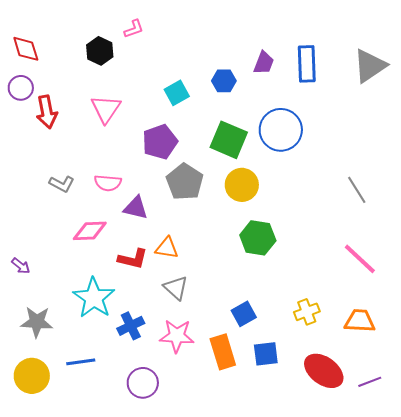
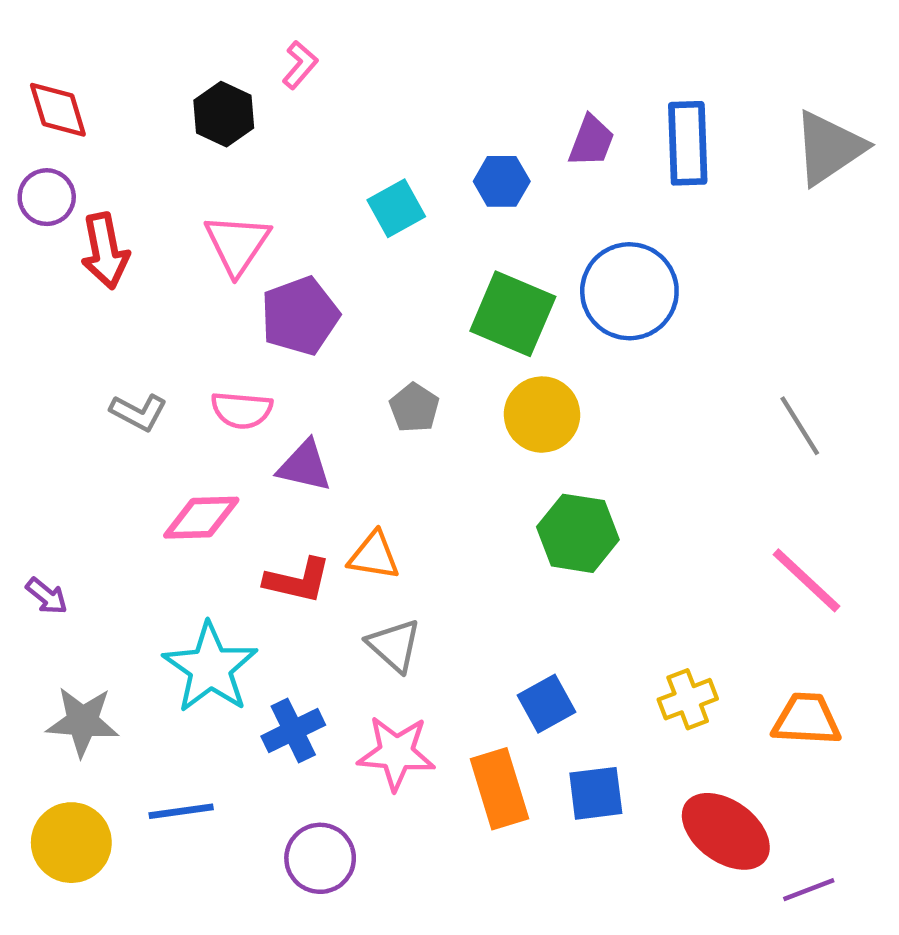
pink L-shape: (134, 29) -> (300, 65), turned -30
purple pentagon: (160, 142) -> (300, 316), moved
gray pentagon: (185, 182) -> (414, 408), size x0.6
purple line: (370, 382) -> (809, 890), moved

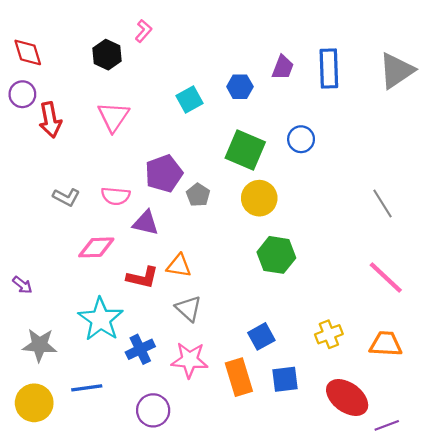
blue circle: (629, 291) -> (301, 139), size x0.6
purple pentagon: (300, 316) -> (164, 174), moved

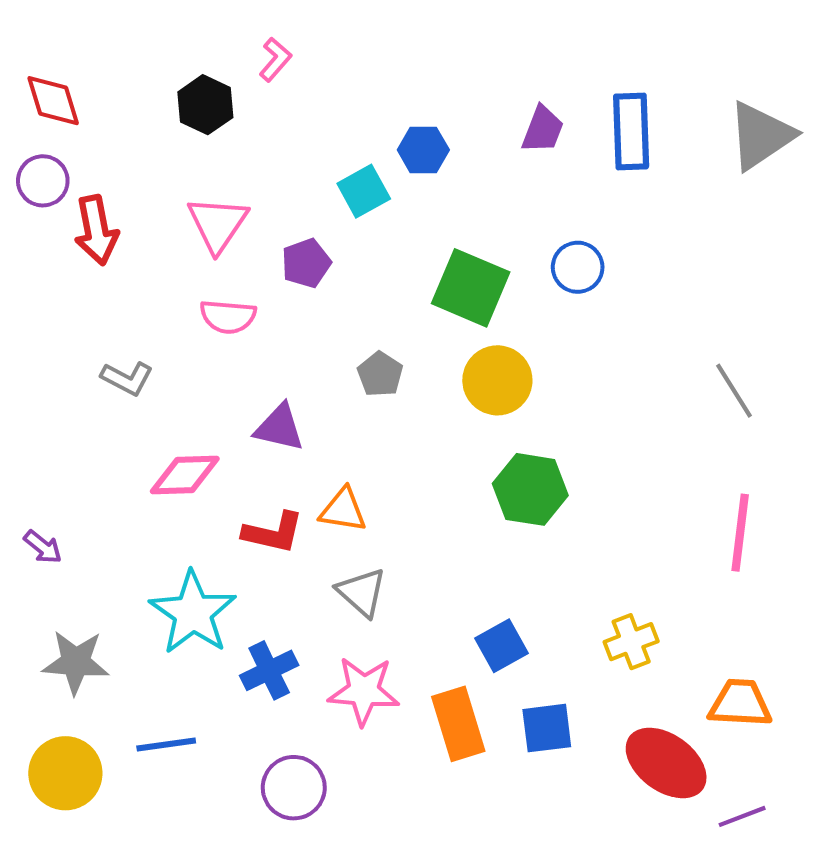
blue hexagon: (240, 87) -> (423, 150), moved
purple pentagon: (164, 174) -> (306, 263), moved, size x0.7
pink semicircle: (116, 196) -> (228, 317), moved
pink line: (386, 277) -> (740, 533), turned 54
orange trapezoid: (386, 344) -> (740, 703), moved

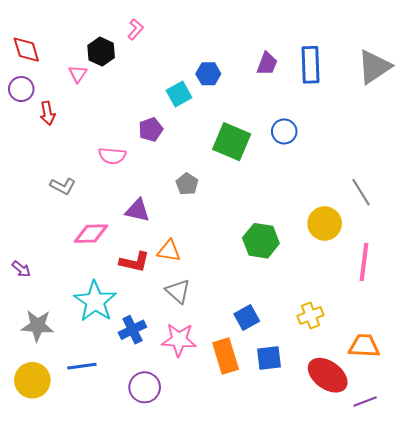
pink triangle: (218, 224) -> (78, 74), moved, size x0.6
red arrow: (96, 230) -> (48, 113), size x0.7
yellow circle: (497, 380) -> (325, 223), moved

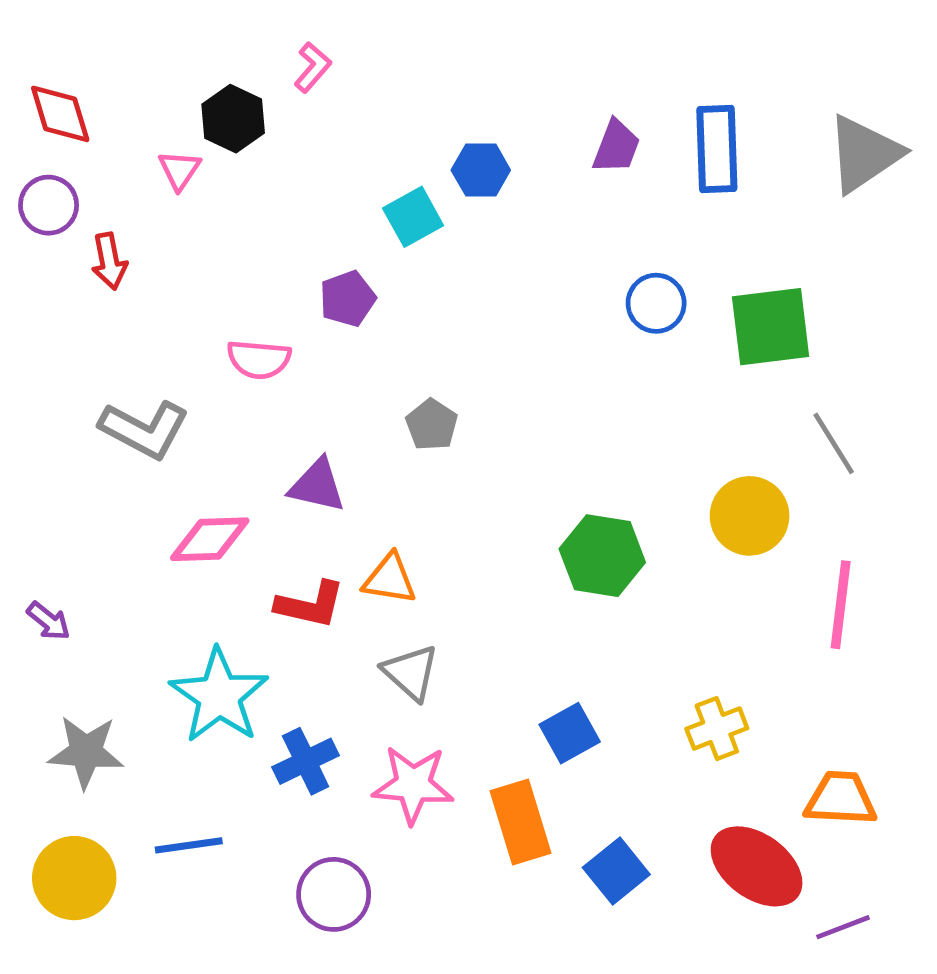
green square: (232, 142) -> (771, 327), moved, turned -30
gray L-shape: (63, 186) -> (144, 429), size x1.5
blue square: (269, 358) -> (616, 871), moved, turned -32

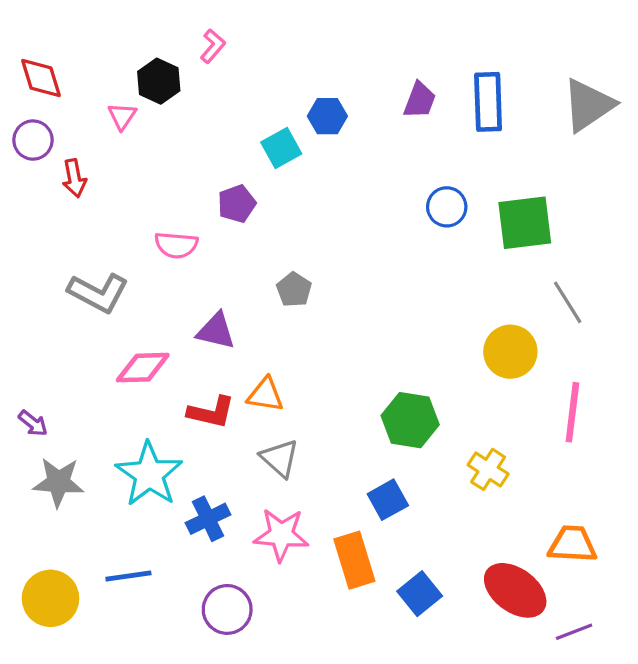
green hexagon: (602, 556) -> (410, 420), moved
yellow cross: (717, 729) -> (488, 469), moved, turned -36
gray star: (86, 752) -> (58, 482), moved

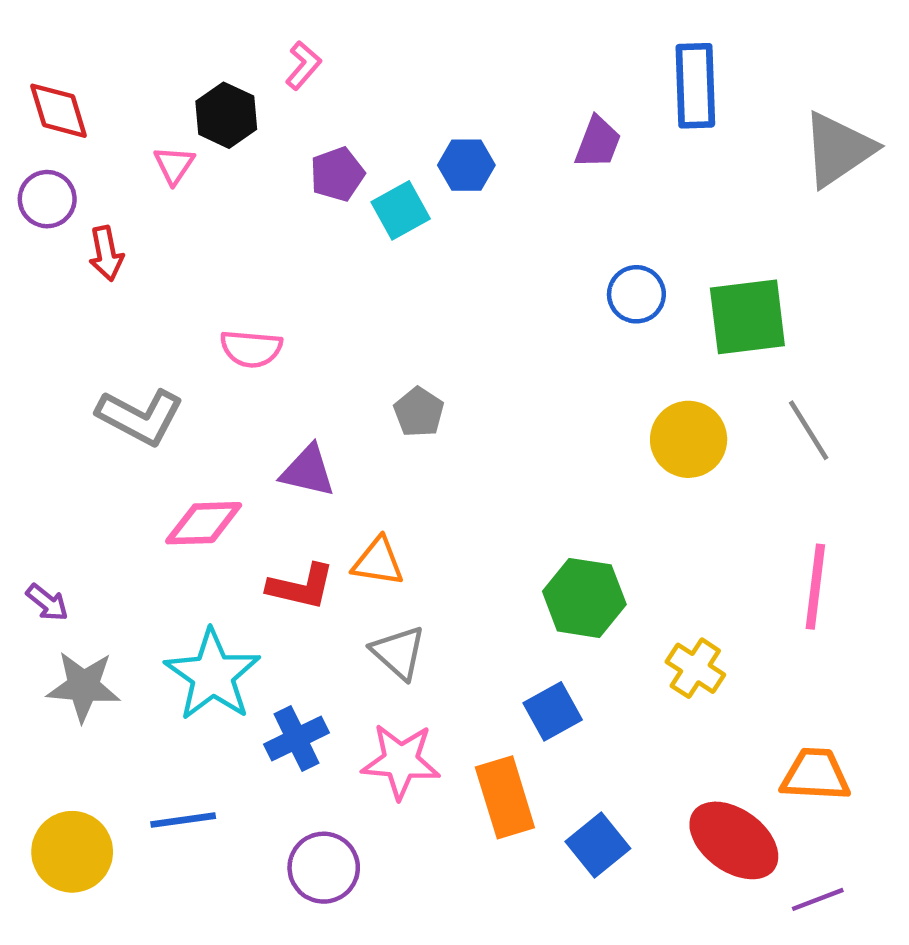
blue rectangle: (488, 102) -> (695, 86), moved
purple pentagon: (237, 204) -> (337, 174), moved
yellow circle: (510, 352) -> (689, 439), moved

